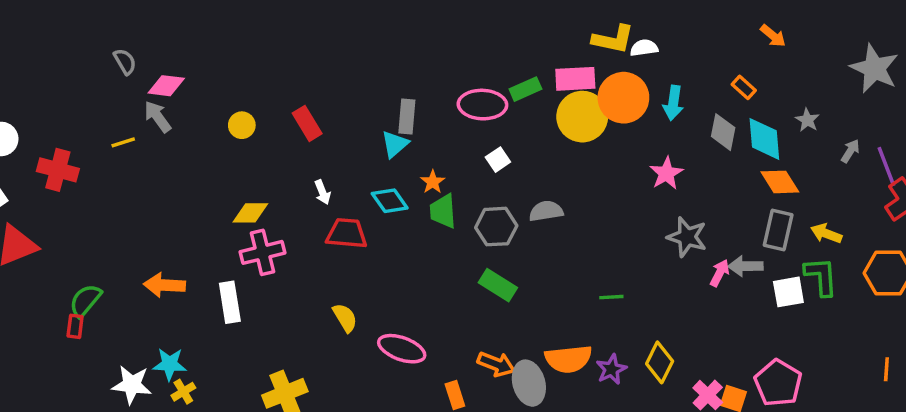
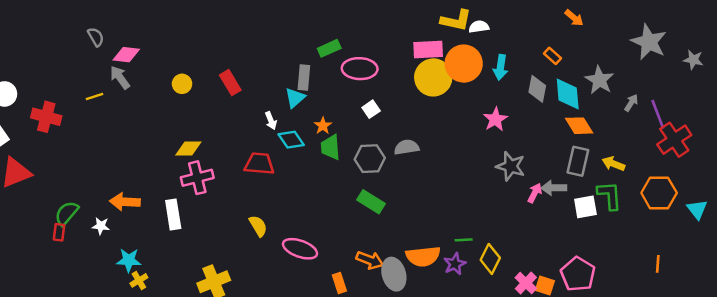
green rectangle: (525, 89) -> (329, 48), moved
gray star: (807, 120) -> (599, 80), size x1.6
white arrow: (323, 192) -> (271, 121), moved
green line: (611, 297) -> (464, 240), moved
white star: (132, 385) -> (101, 226), moved, size x0.6

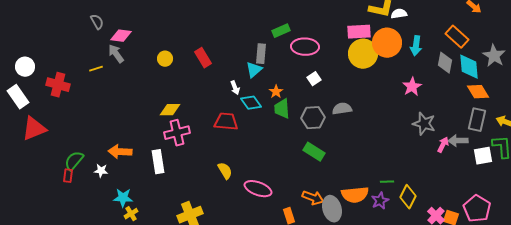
orange rectangle: (552, 56) -> (457, 37), size x1.6

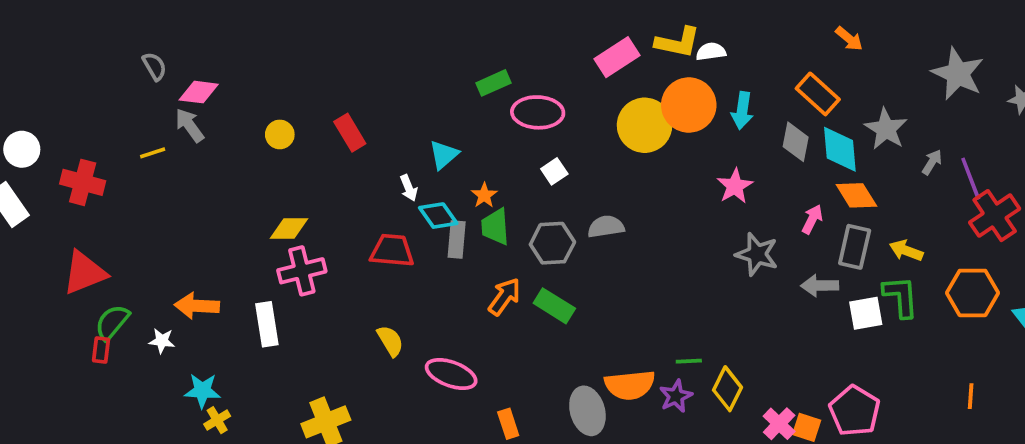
pink rectangle: (359, 32) -> (617, 57), moved, turned -30
gray rectangle: (261, 54) -> (457, 240), moved
red triangle: (34, 129) -> (84, 273), moved
pink arrow: (443, 145) -> (812, 219), moved
orange arrow: (313, 198) -> (505, 297), moved, turned -75

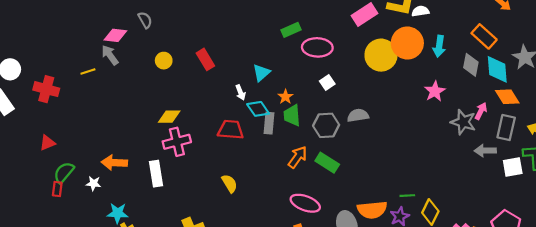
gray semicircle: (154, 66) -> (145, 20), moved
gray star: (757, 254) -> (463, 122), moved
red triangle: (84, 273) -> (47, 143), size x0.6
pink ellipse: (451, 374) -> (305, 203), moved

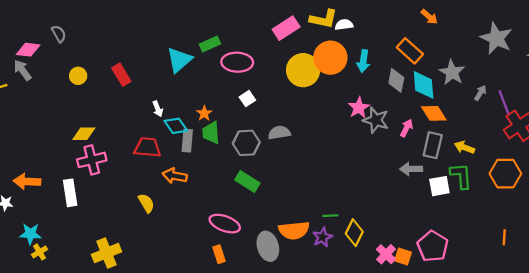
cyan triangle: (261, 73) -> (179, 60), moved, size x1.4
gray star: (463, 122) -> (376, 120), moved
orange arrow: (298, 157) -> (175, 176), moved, turned -115

